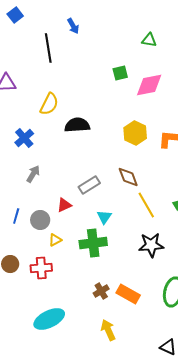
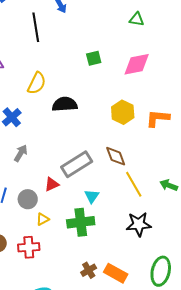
green square: (120, 73) -> (94, 58), moved
gray rectangle: (89, 185) -> (77, 164), size x1.4

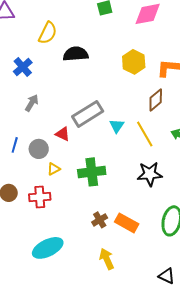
brown diamond: (116, 156) -> (156, 100), moved, turned 70
red triangle: (52, 184) -> (63, 134), turned 49
cyan triangle: (92, 196) -> (117, 126), moved

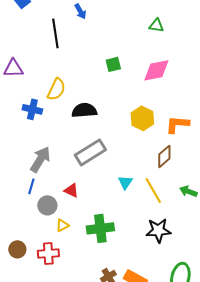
blue cross: (23, 67) -> (32, 109), moved, turned -36
gray arrow: (32, 103) -> (40, 159), size x1.5
gray rectangle: (88, 114) -> (90, 152), moved
blue line: (15, 145) -> (31, 186), moved

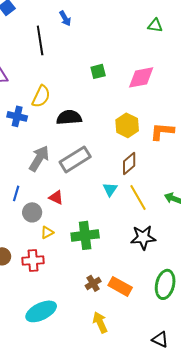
green triangle: (156, 25) -> (155, 25), moved
brown diamond: (164, 156) -> (129, 163), moved
gray arrow: (40, 159) -> (39, 158), moved

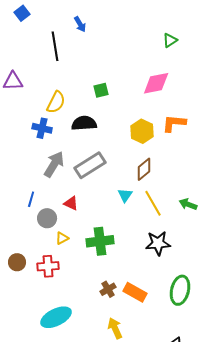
green triangle: (155, 25) -> (170, 40), moved, turned -42
green square: (98, 71) -> (101, 90), moved
blue cross: (17, 116) -> (42, 128), moved
orange L-shape: (162, 131) -> (174, 123), moved

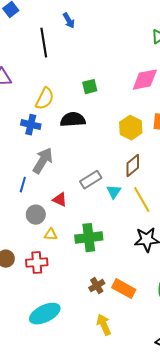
gray rectangle: (90, 165) -> (91, 180), moved, size x0.7
blue line: (31, 199) -> (23, 185), moved
yellow triangle: (62, 238) -> (51, 235), turned 32

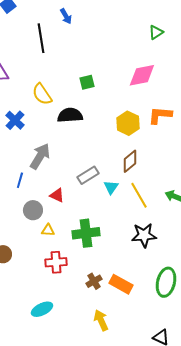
yellow semicircle: (45, 99) -> (42, 94), turned 120
blue cross: (31, 125) -> (15, 120), moved, turned 30
red cross: (37, 263) -> (56, 262), moved
cyan ellipse: (45, 314) -> (42, 309), size x0.7

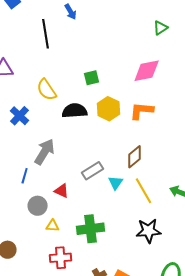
orange L-shape: (160, 115) -> (142, 111), moved
yellow hexagon: (128, 123) -> (109, 109), moved

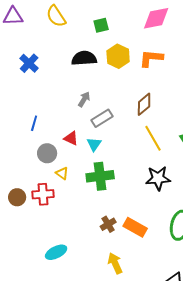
yellow semicircle: (47, 90) -> (56, 16), moved
gray arrow: (45, 152) -> (84, 99), moved, size x0.6
cyan triangle: (116, 183) -> (94, 144), moved
yellow triangle: (53, 226) -> (62, 173), turned 32
red cross: (61, 258) -> (43, 194), moved

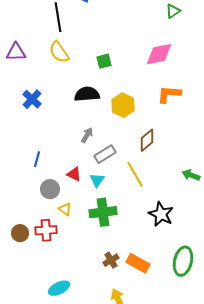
yellow hexagon: (118, 56) -> (123, 105), moved
orange L-shape: (151, 58) -> (169, 94), moved
yellow line: (153, 138) -> (135, 174), moved
black star: (158, 178) -> (161, 214), turned 30

